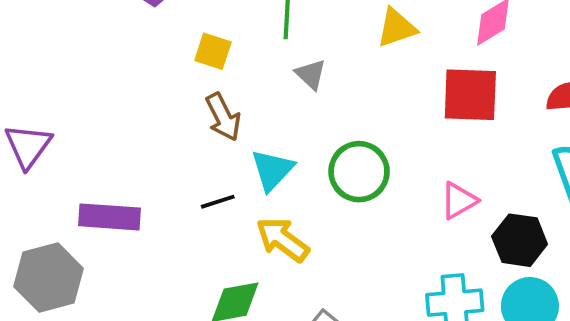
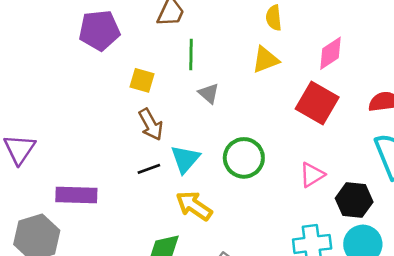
red square: (470, 95) -> (317, 103), turned 30
black line: (218, 202) -> (149, 169), moved

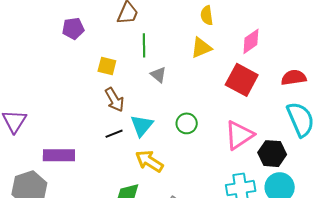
purple pentagon: (99, 30) -> (73, 28), size x0.7
green circle: (244, 158) -> (187, 123), size x0.7
pink triangle: (312, 175) -> (239, 135), size x1.5

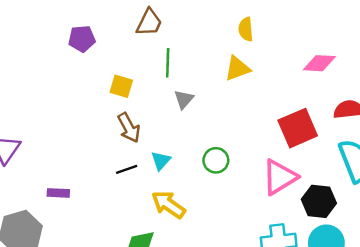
pink diamond: (251, 41) -> (319, 63), moved, turned 36
gray triangle: (158, 75) -> (184, 99), turned 30
red square: (242, 80) -> (298, 128), moved, turned 36
cyan triangle: (142, 125) -> (161, 161), size x0.7
purple rectangle: (59, 155) -> (58, 193), size x0.6

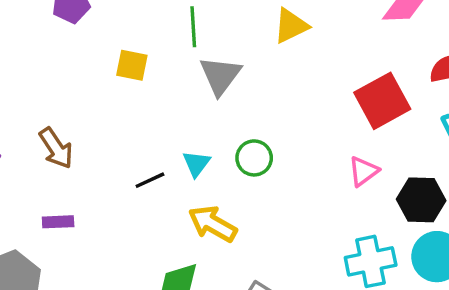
gray triangle: (184, 99) -> (220, 76), size x1.5
brown arrow: (129, 128) -> (56, 148), moved
green circle: (216, 160) -> (254, 158), moved
pink triangle: (280, 177) -> (363, 171), size x0.6

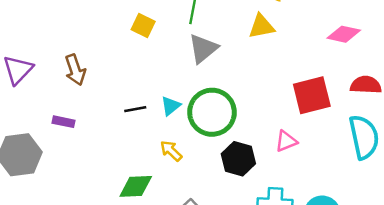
green circle: (254, 158) -> (212, 112), size x1.8
black hexagon: (421, 200) -> (238, 159), moved
yellow arrow: (213, 224) -> (171, 151), size x0.7

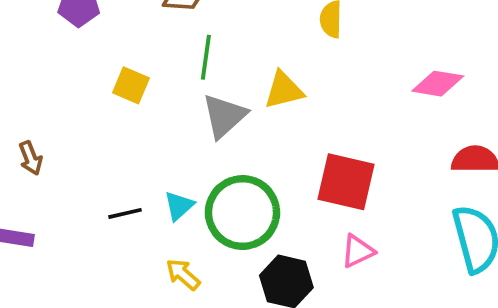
yellow triangle: (261, 26) -> (284, 90), moved
brown arrow: (75, 70) -> (31, 158), size x0.7
red square: (312, 95) -> (346, 182), moved, turned 30

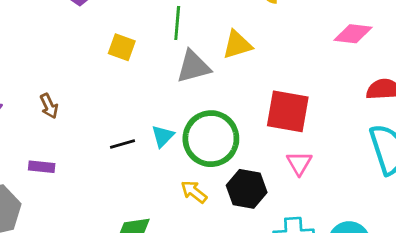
gray triangle: (224, 116) -> (193, 67), turned 30
pink triangle: (358, 251) -> (299, 163), turned -32
yellow arrow: (183, 274) -> (194, 192), moved

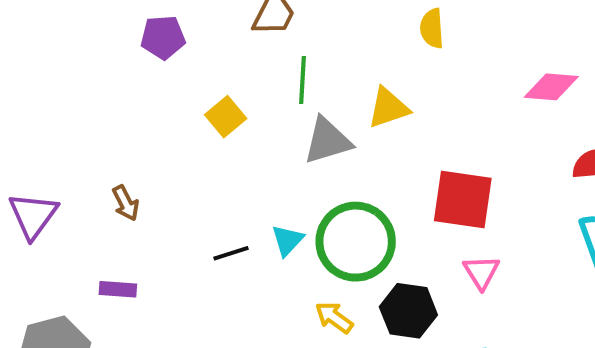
yellow square: (122, 47) -> (226, 117), turned 32

